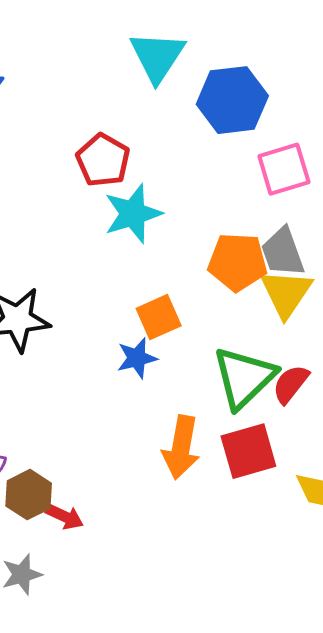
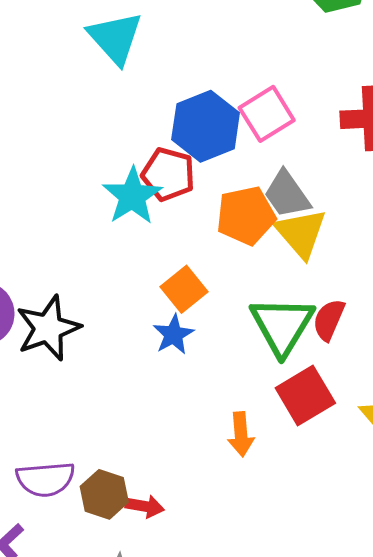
blue hexagon: (232, 100) -> (206, 126), moved
red pentagon: (103, 160) -> (168, 174), moved
orange arrow: (181, 447) -> (241, 434), moved, size x0.7

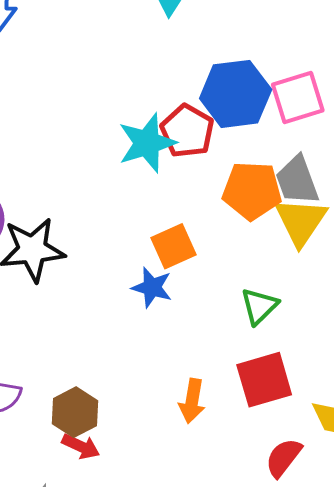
red semicircle: (329, 320) -> (283, 458), moved
green triangle: (282, 326) -> (259, 306), size x0.6
blue star: (173, 335) -> (152, 287), turned 30
brown hexagon: (104, 494) -> (75, 412), moved

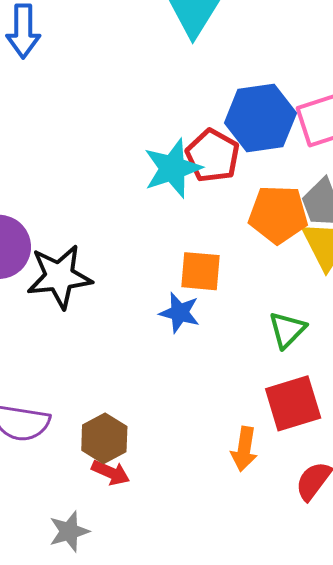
orange square: (174, 246) -> (201, 271), turned 30
orange arrow: (192, 401) -> (244, 449), moved

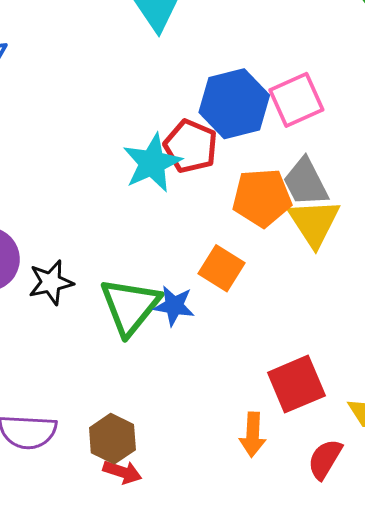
orange square: (201, 271) -> (221, 268), moved, turned 33
black star: (59, 277) -> (51, 282), size x0.7
green triangle: (287, 330) -> (130, 306), moved, size x1.6

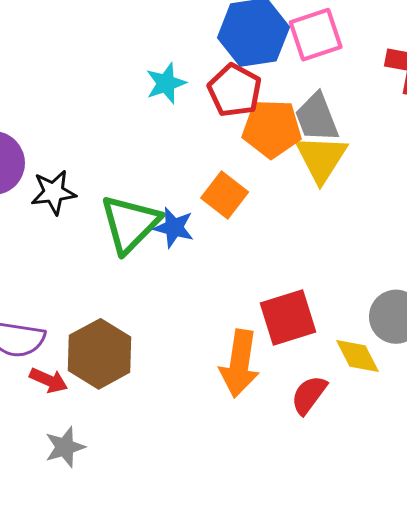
red pentagon: (191, 146) -> (235, 90), moved
cyan star: (152, 163) -> (166, 83), size x0.7
orange arrow: (253, 435) -> (239, 363), size x1.5
brown hexagon: (112, 439) -> (100, 354), size x1.4
red arrow: (122, 472) -> (49, 380), moved

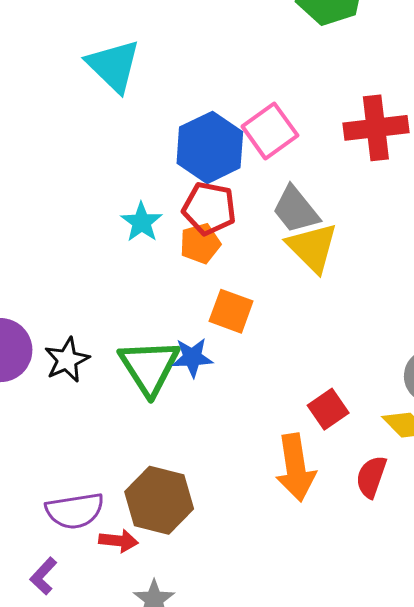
orange pentagon: (272, 129) -> (200, 244), moved, size x0.7
red square: (288, 317) -> (328, 409), size x0.7

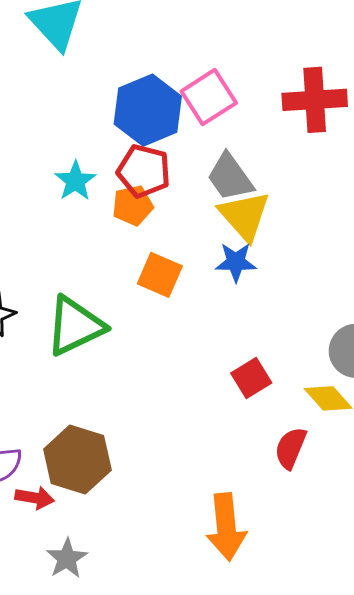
blue star: (192, 357) -> (236, 262), moved
green triangle: (149, 367) -> (75, 326), turned 34
orange arrow: (296, 468) -> (226, 527), moved

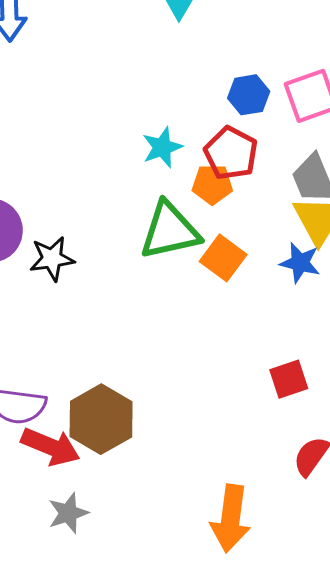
blue hexagon: (148, 110) -> (249, 95), size x0.6
green triangle: (75, 326) -> (170, 231), moved
red arrow: (35, 498) -> (51, 447), size x1.5

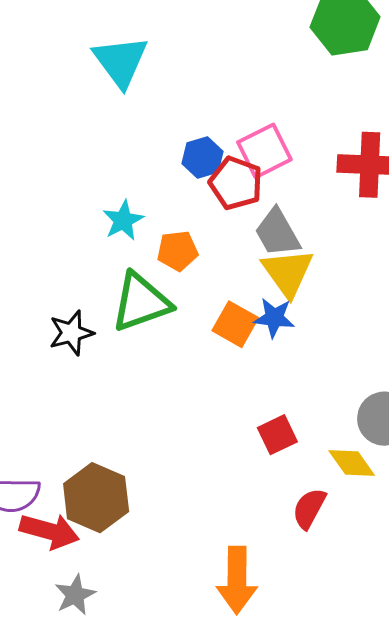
red pentagon: (231, 153) -> (236, 183), moved
orange square: (223, 258) -> (235, 324), moved
black star: (52, 259) -> (71, 333), moved

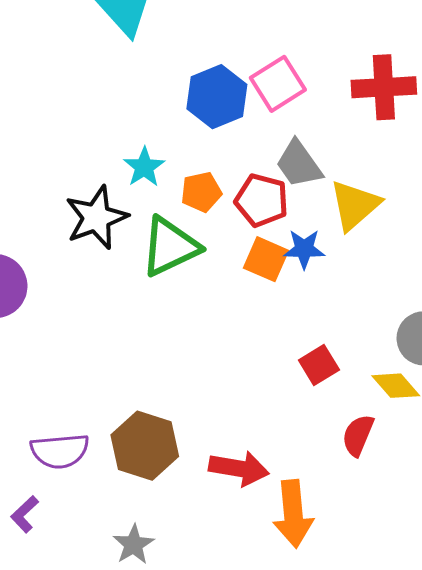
blue hexagon: (202, 158) -> (217, 97), size x1.5
red pentagon: (236, 183) -> (262, 200), moved
yellow triangle: (288, 273) -> (355, 205), moved, turned 30
black star: (71, 333) -> (96, 218), moved, size x1.4
red arrow: (49, 531) -> (239, 468), moved

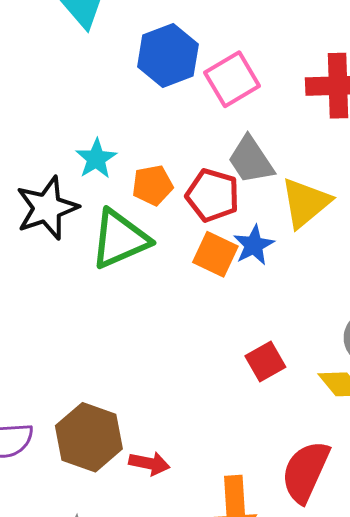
blue hexagon: (217, 97) -> (168, 55), moved
blue star: (304, 249) -> (254, 245), turned -30
red semicircle: (358, 435) -> (305, 472), moved, size x1.5
red arrow: (239, 468) -> (149, 463), moved, size x0.7

